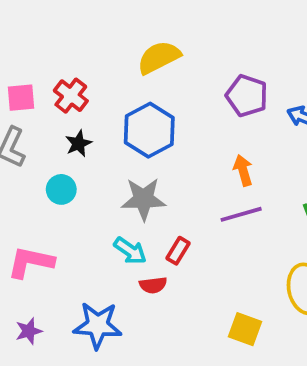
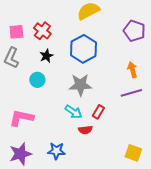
blue star: (98, 325) -> (56, 151), size x0.7
purple star: (29, 331) -> (20, 154), size x1.6

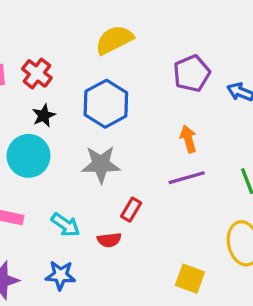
purple pentagon: (134, 31) -> (192, 73), turned 30
cyan circle: (37, 80) -> (29, 156), size x1.6
cyan arrow: (73, 112) -> (66, 225), moved

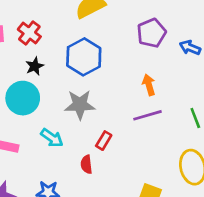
cyan arrow: (66, 225) -> (52, 138), moved
red semicircle: (109, 240) -> (86, 164), turned 90

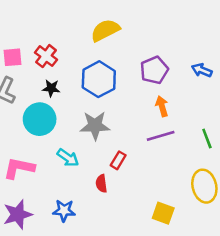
purple pentagon: (151, 33) -> (154, 70), moved
black star: (35, 66) -> (51, 88), turned 30

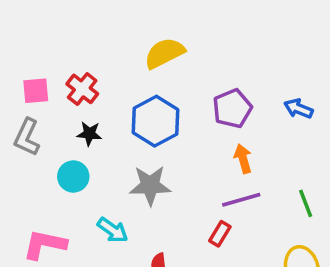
cyan circle: (40, 119) -> (73, 177), size x0.7
red rectangle: (118, 160) -> (220, 234), moved

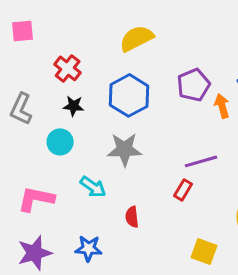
pink square: (36, 91) -> (23, 31), moved
orange arrow: (243, 159) -> (222, 106), moved

